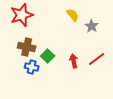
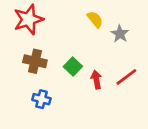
green square: (48, 56) -> (73, 66), moved
blue cross: (32, 67) -> (41, 99), moved

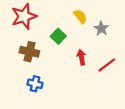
green square: (73, 66) -> (58, 36), moved
red arrow: (96, 80) -> (81, 57), moved

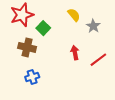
green square: (58, 36) -> (43, 28), moved
blue cross: (35, 84) -> (32, 77), turned -32

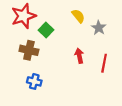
red line: (98, 60) -> (104, 63), turned -42
blue cross: (32, 77) -> (34, 81), turned 32

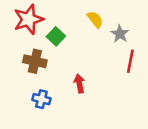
red arrow: (79, 56) -> (79, 83), moved
red line: (104, 63) -> (130, 61), moved

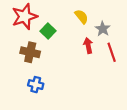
red line: (130, 61) -> (112, 52), turned -30
red arrow: (79, 83) -> (88, 46), moved

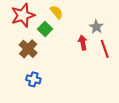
yellow semicircle: (81, 16) -> (56, 12), moved
brown cross: (30, 52) -> (28, 49), turned 30

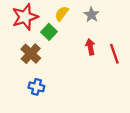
yellow semicircle: (56, 12) -> (62, 14), turned -104
gray star: (96, 27) -> (91, 15), moved

